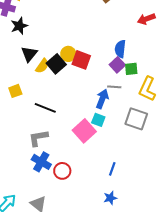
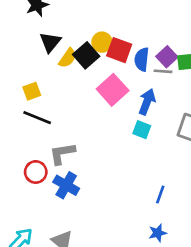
blue semicircle: (120, 49) -> (142, 59), moved
gray line: (114, 87) -> (163, 71), moved
black line: (45, 108) -> (37, 118), moved
pink square: (84, 131) -> (113, 90), moved
red circle: (62, 171) -> (36, 172), moved

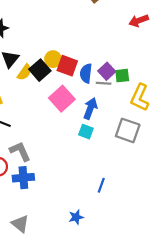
gray L-shape: (62, 153) -> (20, 151), turned 75
blue cross: (66, 185) -> (23, 178), turned -35
blue star: (158, 233) -> (76, 217), moved

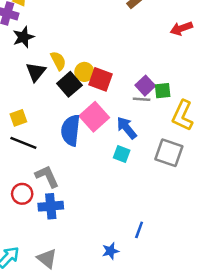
yellow semicircle: (24, 72) -> (58, 61), moved, turned -63
blue semicircle: (86, 73) -> (71, 130), moved, size x1.4
blue arrow: (90, 108) -> (127, 128), turned -60
blue line: (101, 185) -> (139, 230), moved

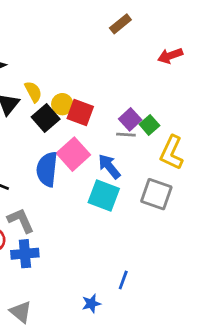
green square: (163, 91) -> (149, 125), turned -35
cyan square: (122, 154) -> (104, 196), size x1.6

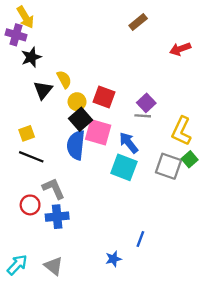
yellow circle: (62, 104) -> (77, 102), moved
black square: (46, 118) -> (81, 119), moved
green square: (149, 125) -> (190, 159), moved
pink square: (73, 154) -> (98, 132), turned -32

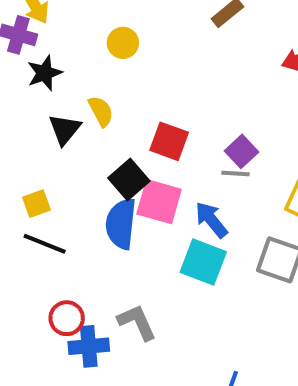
yellow circle: (77, 102) -> (123, 43), moved
gray L-shape: (54, 188) -> (137, 322), moved
red circle: (30, 205) -> (67, 318), moved

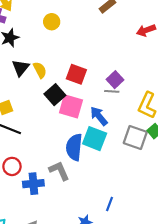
yellow semicircle: (101, 111) -> (40, 70), moved
blue semicircle: (121, 224) -> (74, 147), moved
red circle: (67, 318) -> (12, 166), moved

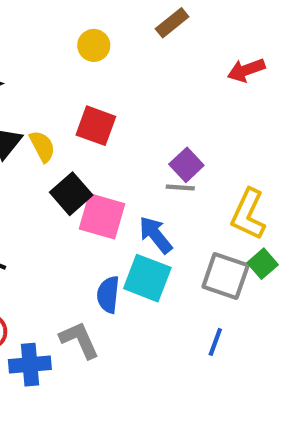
yellow circle: (52, 22) -> (94, 45), moved
red square: (76, 74) -> (96, 126), moved
blue semicircle: (74, 147) -> (108, 295), size x0.7
blue line: (110, 204) -> (215, 342), moved

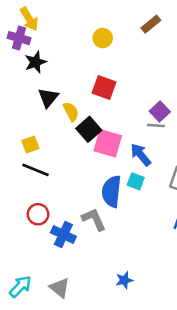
yellow semicircle: (42, 146) -> (71, 112), moved
cyan square: (147, 278) -> (136, 181), size x0.6
blue semicircle: (108, 295) -> (112, 191), size x1.4
blue cross: (30, 365) -> (63, 235), turned 30

